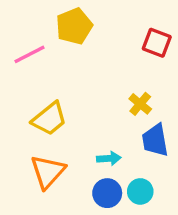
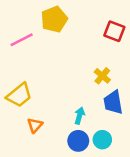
yellow trapezoid: (49, 119) -> (19, 95), moved
cyan arrow: (109, 158) -> (79, 116), turned -70
orange triangle: (48, 172) -> (35, 125), size x0.6

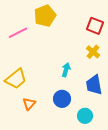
yellow cross: (102, 76) -> (93, 52), moved
cyan arrow: (79, 116) -> (66, 70), moved
blue circle: (78, 141) -> (62, 99), moved

